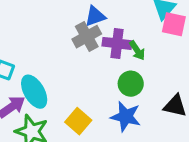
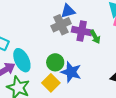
green circle: (131, 84) -> (55, 62), moved
blue star: (126, 117) -> (71, 72), moved

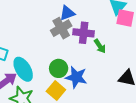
green arrow: (95, 37) -> (100, 46), moved

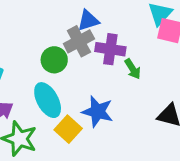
green circle: (59, 68) -> (54, 60), moved
cyan ellipse: (23, 69) -> (48, 100), moved

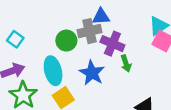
blue star: (98, 112) -> (92, 73), moved

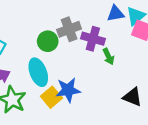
blue triangle: (101, 17) -> (115, 14), moved
blue star: (92, 73) -> (68, 90), moved, turned -30

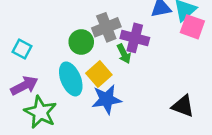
green arrow: (108, 56) -> (124, 54), moved
yellow square: (51, 97) -> (99, 74), moved

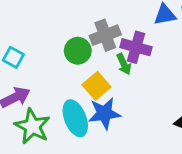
cyan ellipse: (71, 79) -> (75, 118), moved

